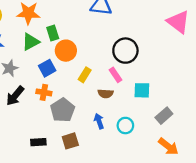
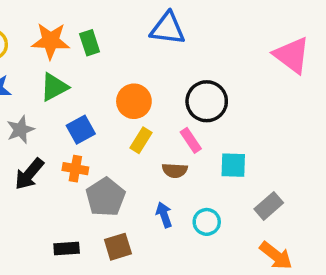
green rectangle: (53, 33) -> (90, 43), moved
orange circle: (66, 51) -> (134, 101), moved

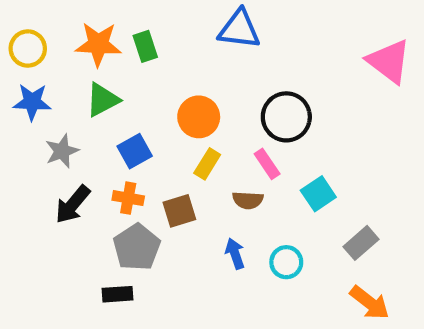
cyan square: (233, 165) -> (318, 194), turned -36
gray pentagon: (106, 197) -> (137, 247), moved
brown square: (118, 247) -> (179, 211), moved

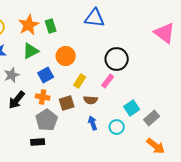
orange star: (98, 44) -> (29, 25), turned -30
orange circle: (199, 117) -> (66, 56), moved
pink rectangle: (267, 164) -> (108, 81), turned 72
cyan square: (318, 194) -> (132, 108), moved
brown semicircle: (248, 200) -> (91, 100), moved

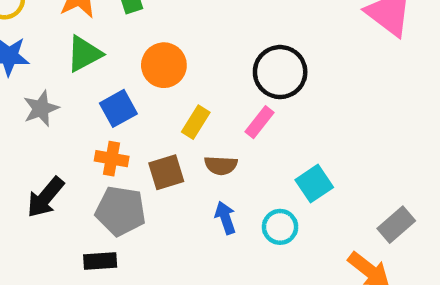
black arrow: (17, 100) -> (45, 197), moved
gray rectangle: (152, 118) -> (396, 225), moved
gray pentagon: (47, 120) -> (121, 211), turned -30

